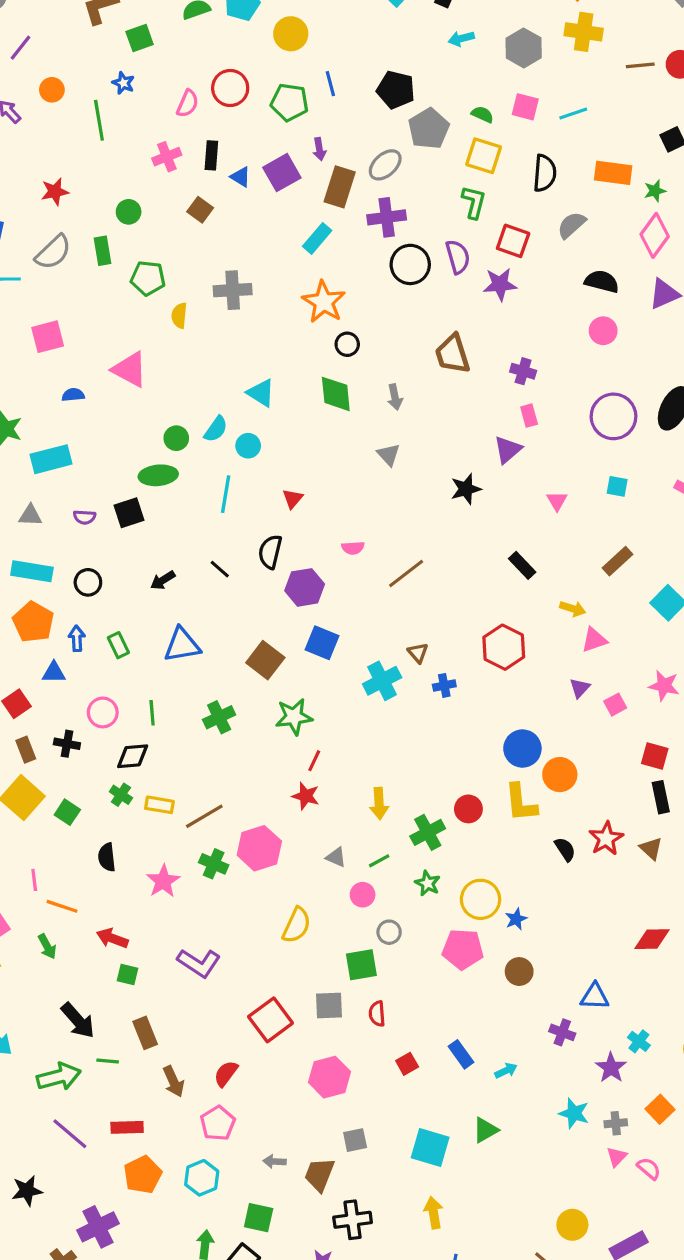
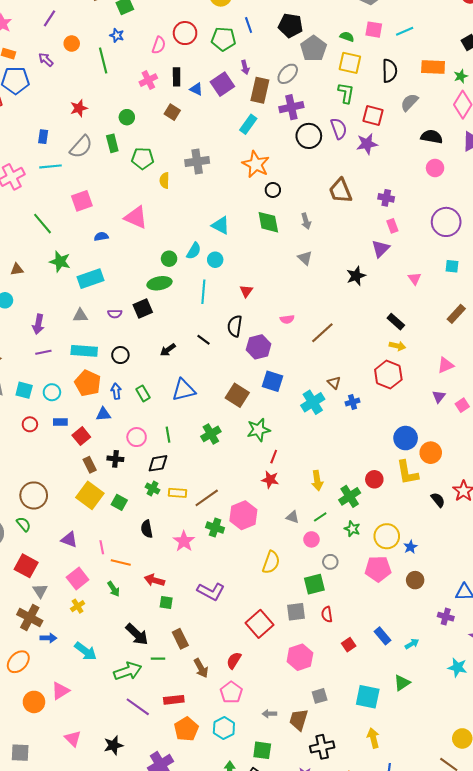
yellow arrow: (573, 609) -> (397, 346), moved

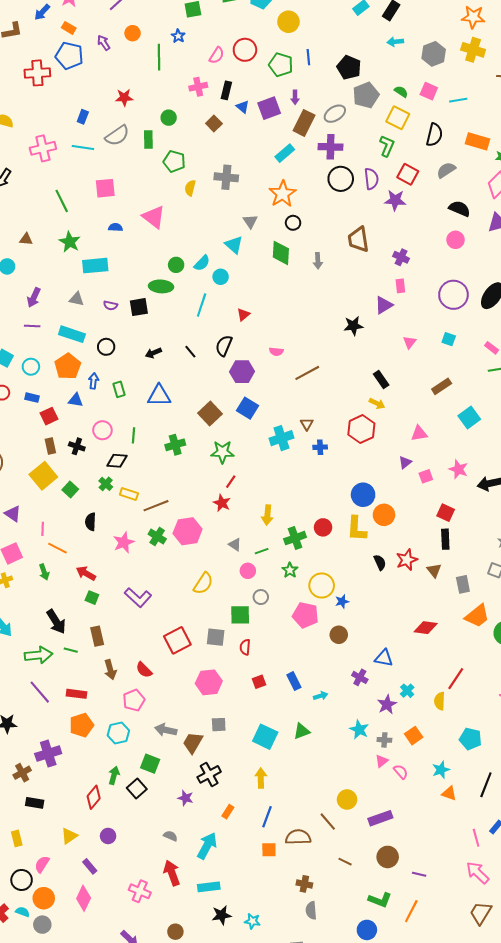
gray triangle: (305, 258) -> (250, 221), moved
red semicircle: (234, 660) -> (144, 670), turned -90
gray arrow: (269, 714) -> (166, 730), size x1.5
black cross: (322, 747) -> (209, 774), turned -30

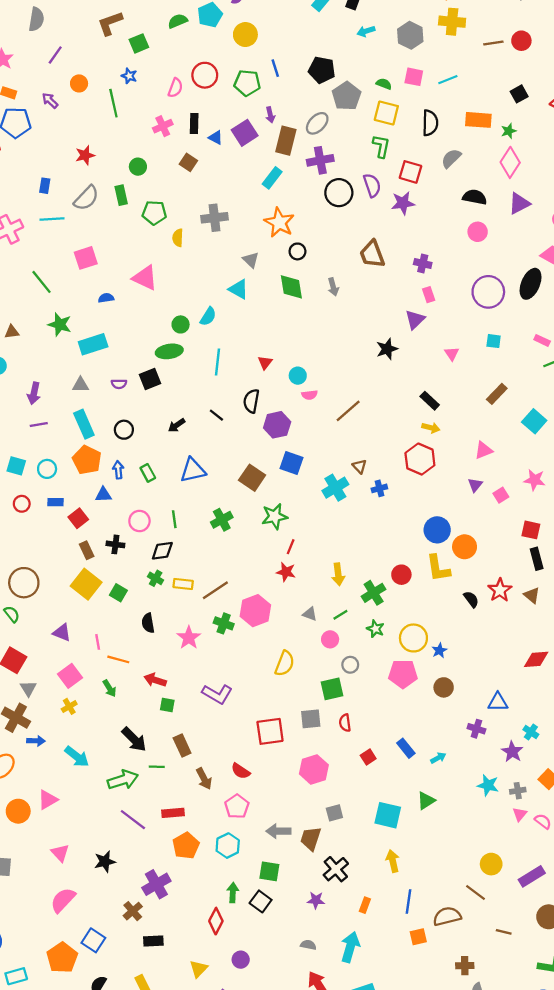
cyan circle: (221, 277) -> (298, 376), moved
cyan rectangle: (72, 334) -> (84, 424), turned 60
red square: (177, 640) -> (270, 731), turned 32

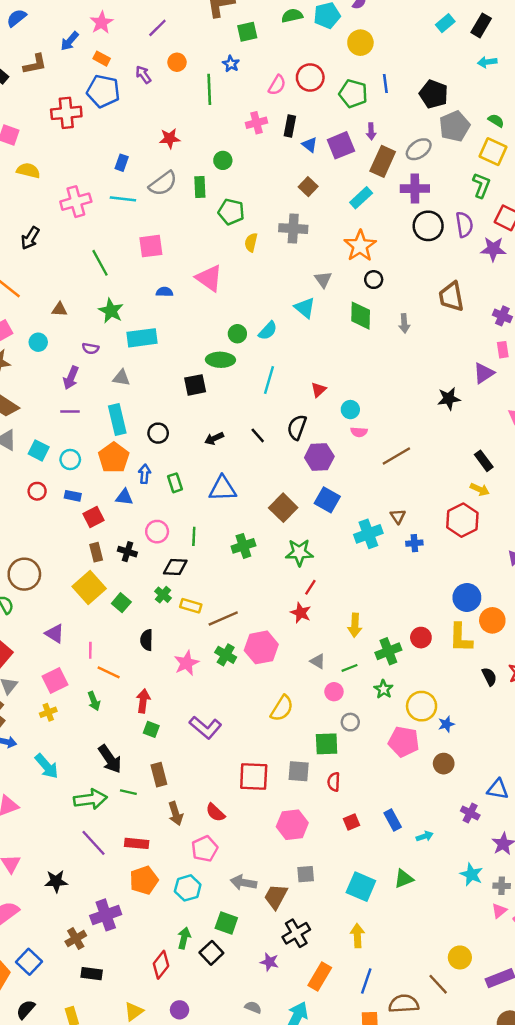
brown square: (188, 162) -> (308, 187), moved
purple semicircle: (119, 384) -> (91, 348), moved
red arrow: (155, 680) -> (143, 701), turned 70
orange rectangle: (365, 905) -> (320, 976), size x1.6

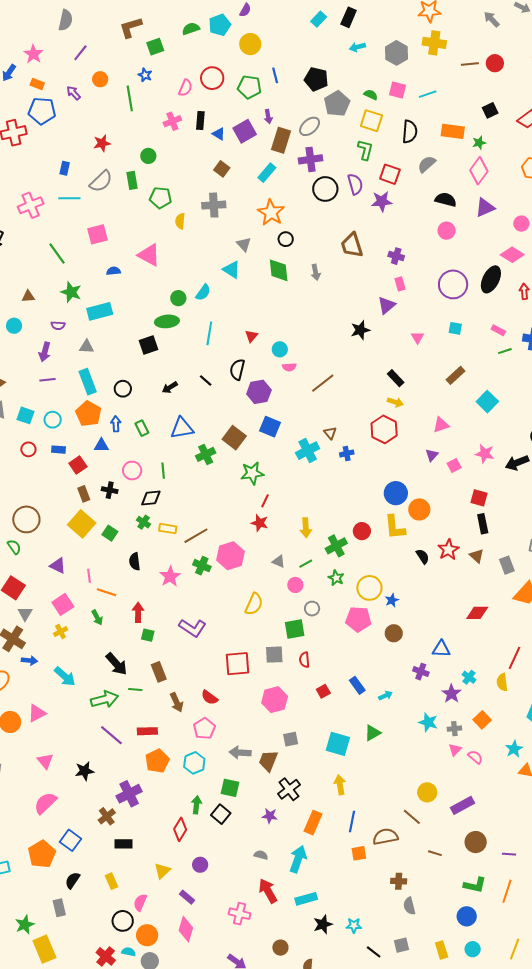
green cross: (243, 546) -> (206, 454), moved

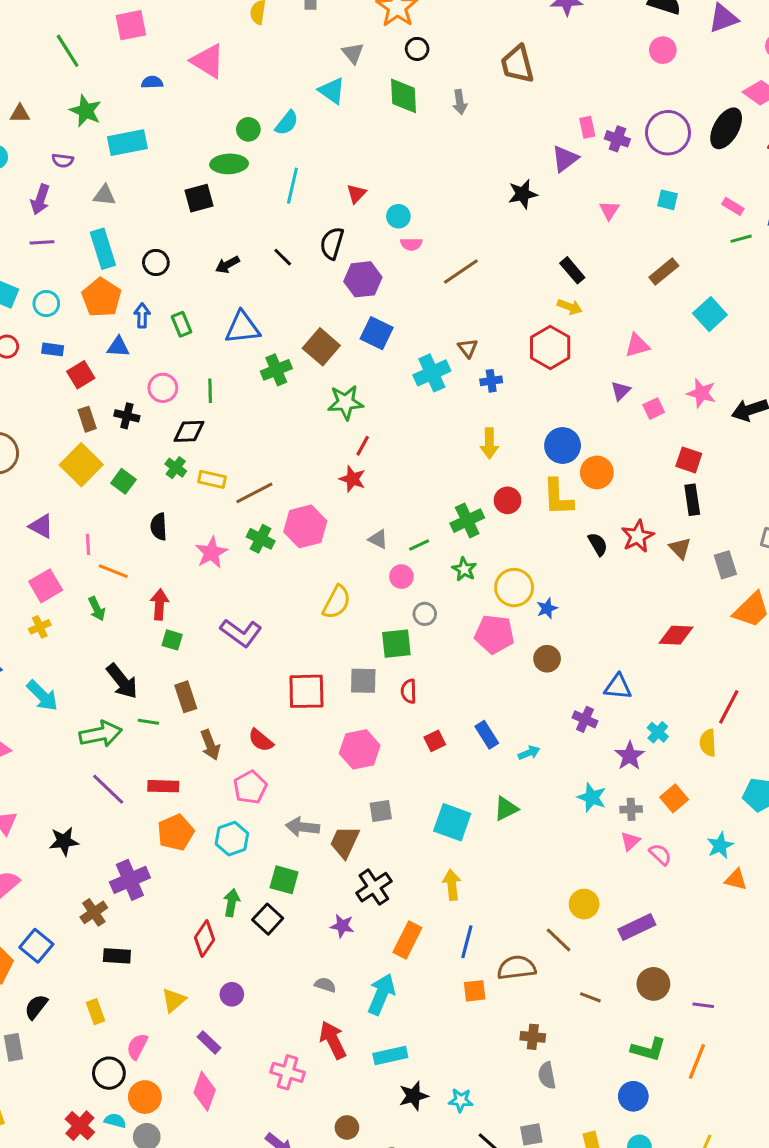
purple cross: (396, 256) -> (617, 139), moved
yellow arrow: (306, 528) -> (489, 443), moved

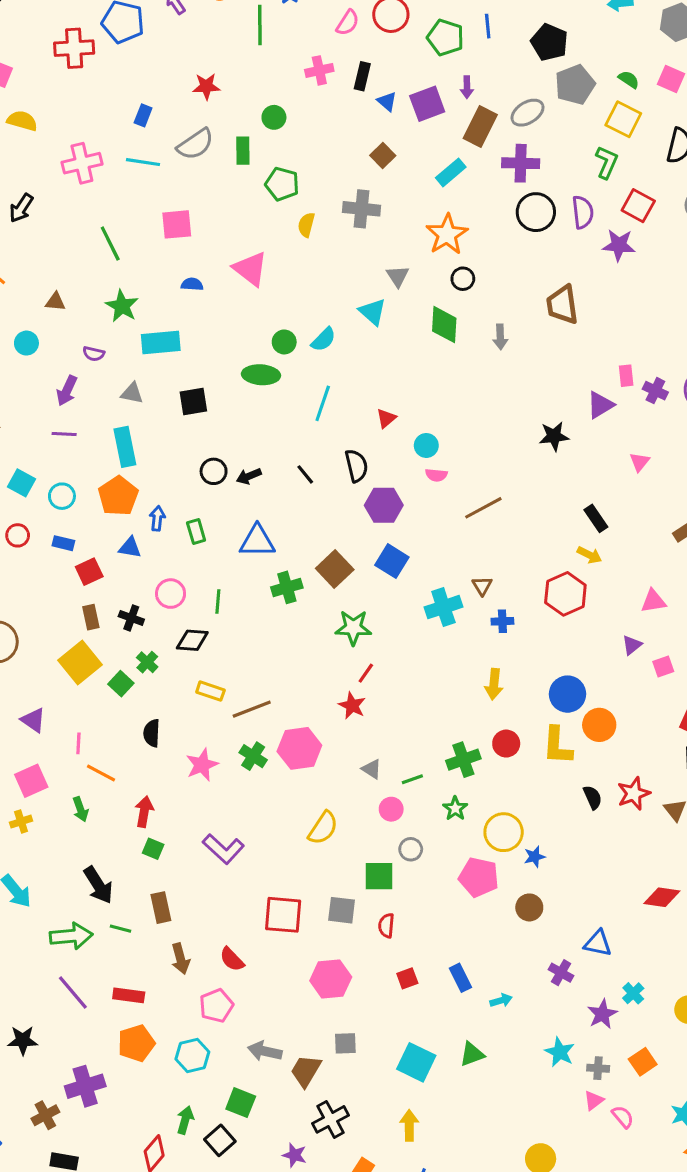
black square: (199, 198) -> (193, 402), moved
black semicircle: (332, 243) -> (356, 466), turned 144
black circle: (156, 262) -> (214, 471), moved
green cross: (176, 468) -> (147, 662), moved

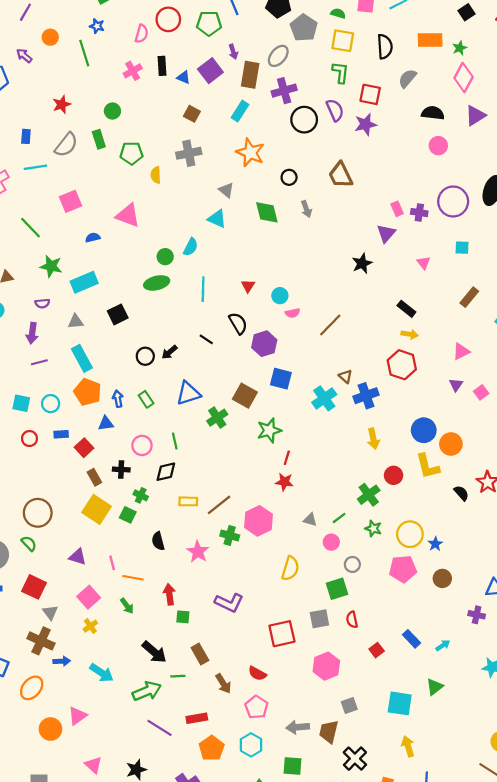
black circle: (463, 279) -> (289, 177), moved
blue cross: (502, 621) -> (366, 396), size x1.6

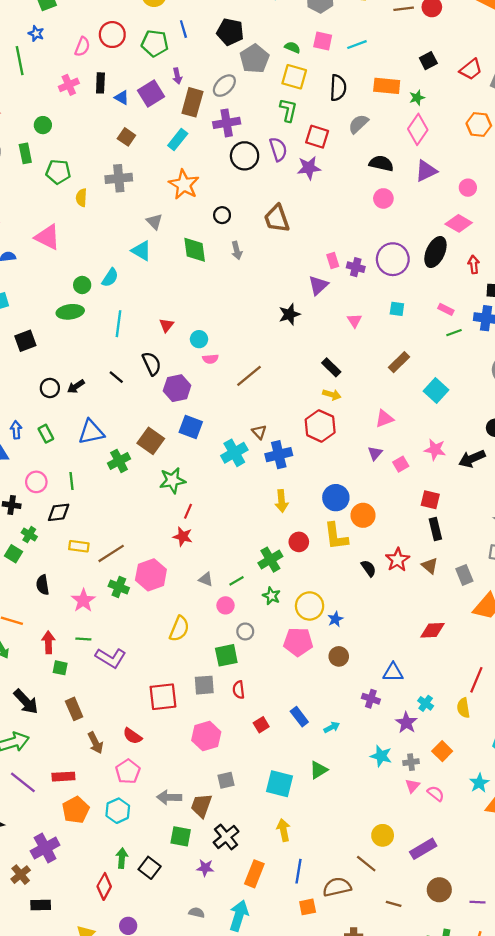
green line: (178, 676) -> (83, 639), moved
green square: (292, 766) -> (181, 836), moved

